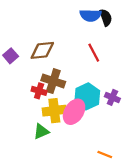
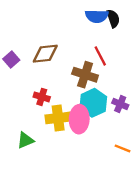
brown cross: (53, 81) -> (85, 75), moved
pink ellipse: (74, 112) -> (79, 119), turned -30
green triangle: (41, 131) -> (25, 140), moved
orange line: (105, 154) -> (123, 148), moved

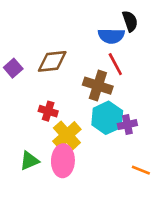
blue semicircle: (97, 16) -> (111, 36), moved
purple cross: (120, 104) -> (127, 125), moved, turned -35
yellow cross: (58, 118) -> (67, 135), turned -35
pink ellipse: (79, 119) -> (63, 161), moved

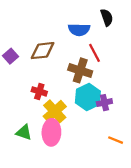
blue semicircle: (111, 36) -> (79, 30), moved
green triangle: (29, 161) -> (24, 132), turned 42

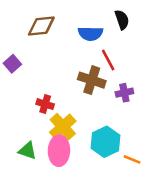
brown diamond: (43, 51) -> (41, 26), moved
cyan hexagon: (88, 97) -> (106, 142), moved
purple cross: (104, 103) -> (124, 93), moved

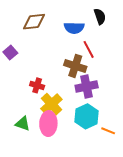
purple cross: (124, 93) -> (87, 87), moved, size x1.5

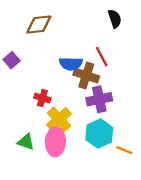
blue semicircle: (74, 28) -> (71, 64), moved

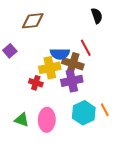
purple cross: (99, 99) -> (72, 81), moved
yellow cross: (59, 119) -> (50, 68), moved, turned 30
orange line: (124, 150) -> (105, 110), moved, turned 40

